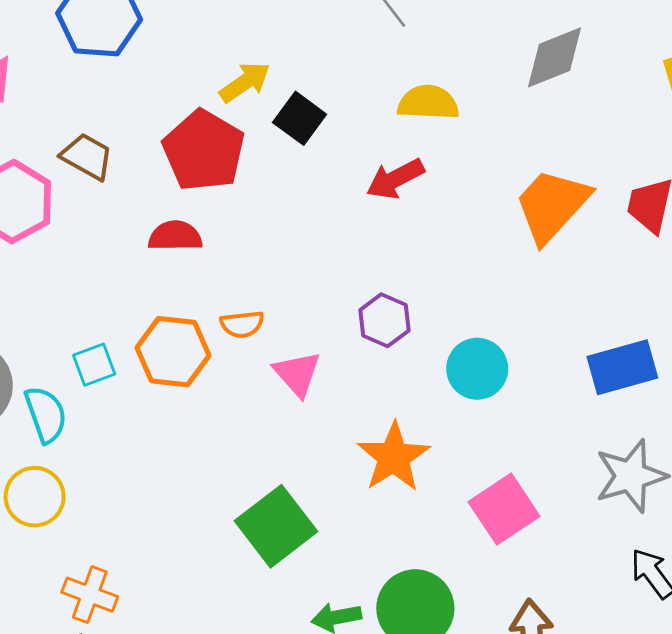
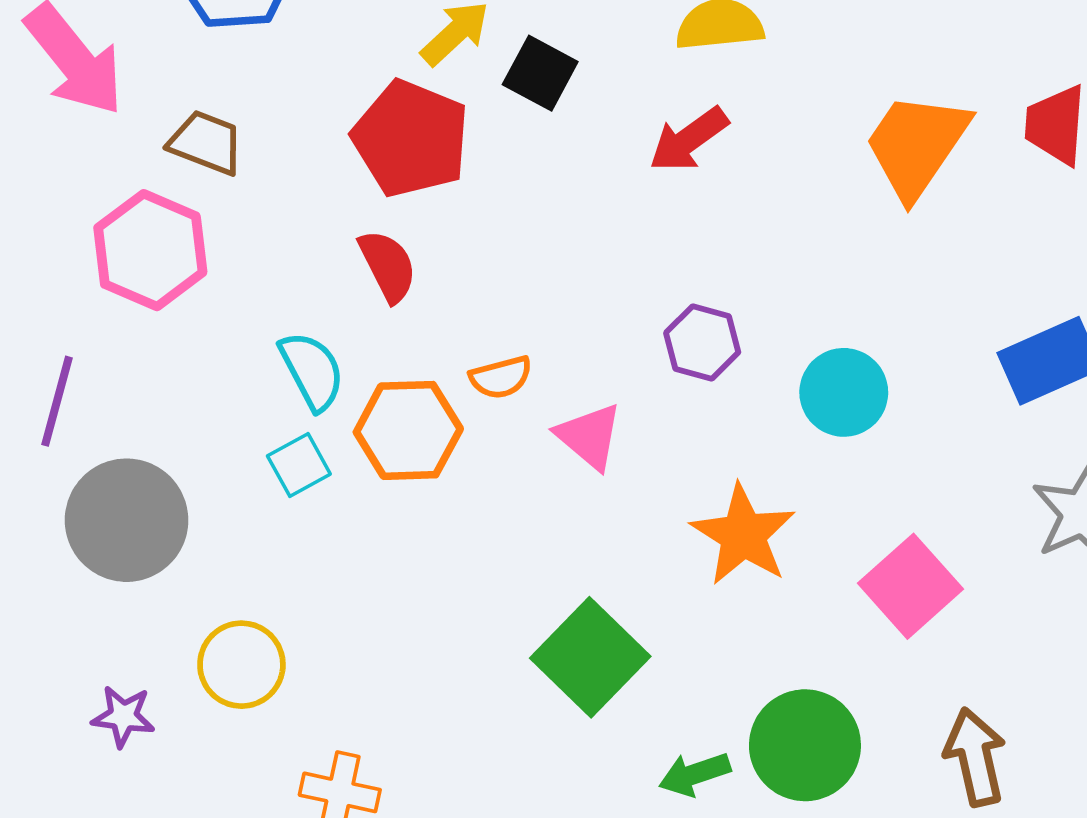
brown trapezoid: (87, 157) -> (206, 143), moved
red semicircle: (175, 236) -> (388, 266), turned 72
cyan semicircle: (46, 414) -> (312, 371), moved

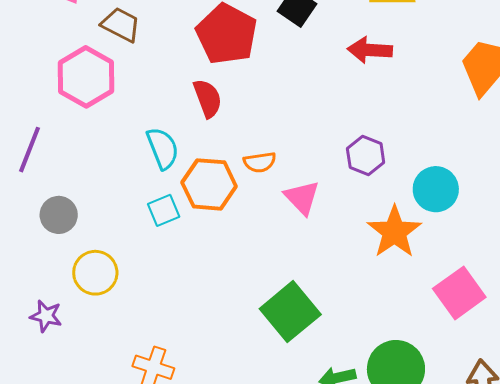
red arrow: (689, 139) -> (370, 50), turned 33
cyan square: (299, 465) -> (164, 210), moved
gray circle: (127, 520) -> (59, 215), size x0.6
orange star: (743, 535) -> (394, 232), moved
yellow circle: (241, 665) -> (95, 273), moved

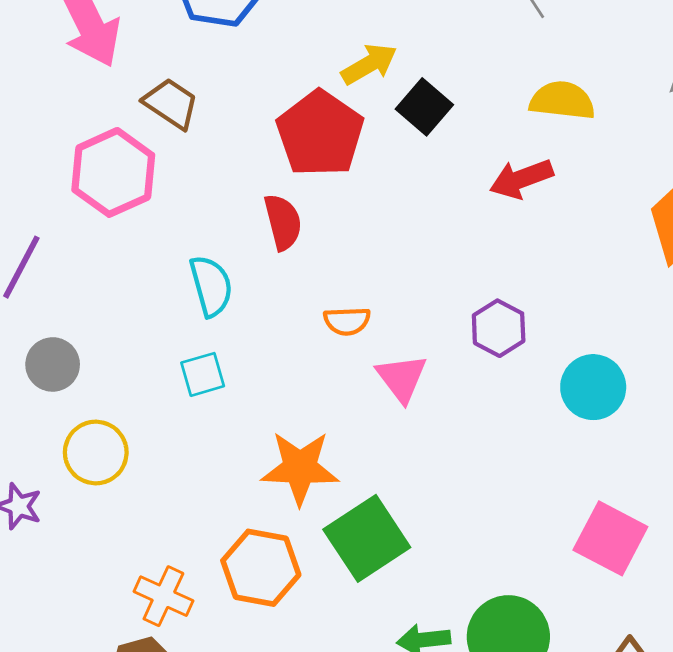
red arrow: (370, 50) -> (521, 179), turned -30
orange hexagon: (209, 184) -> (261, 568), moved
orange star: (394, 232) -> (300, 468), moved, turned 30
pink square: (459, 293) -> (610, 538), turned -33

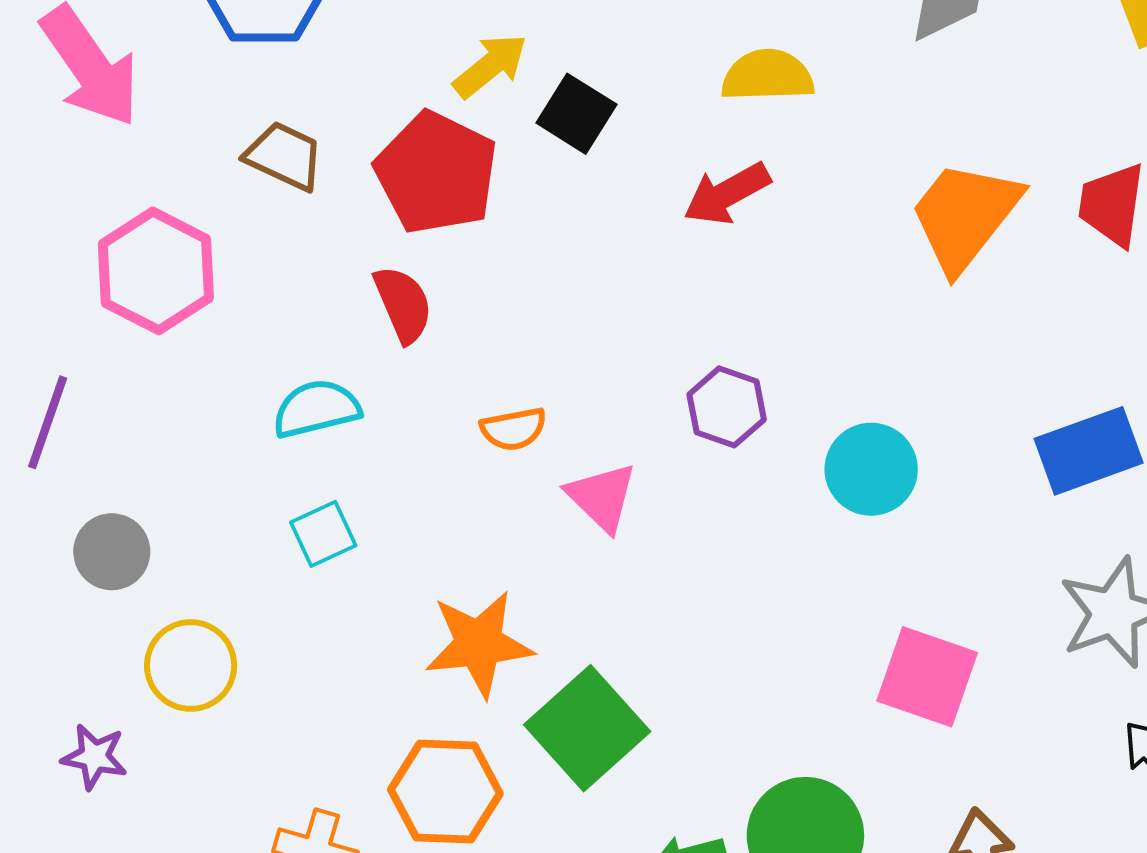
brown trapezoid: (171, 104) -> (284, 156), moved
cyan semicircle: (211, 286) -> (316, 409), turned -80

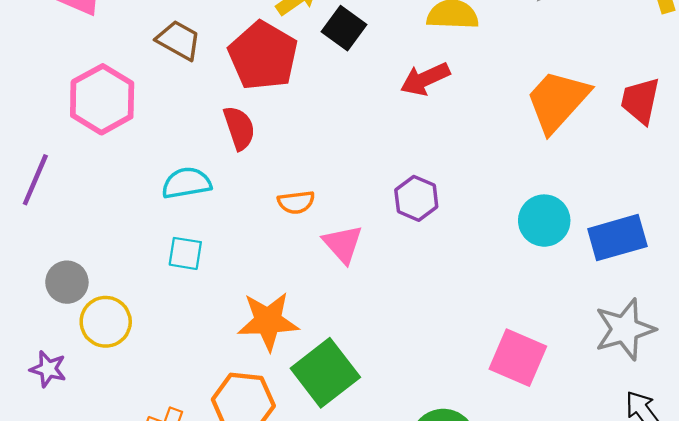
cyan circle: (871, 469) -> (544, 221), moved
cyan square: (323, 534) -> (185, 253), turned 30
gray circle: (112, 552) -> (67, 282), moved

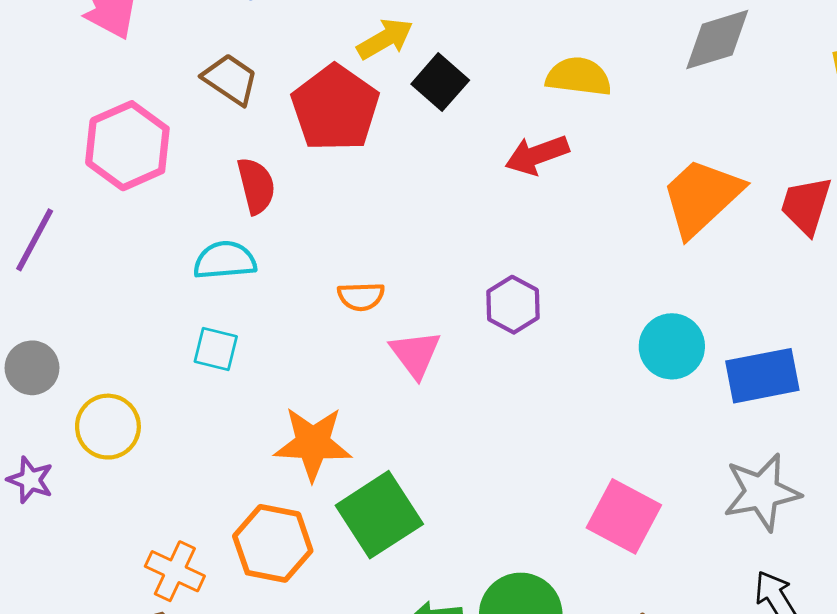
red semicircle: (239, 128) -> (256, 186), moved
gray circle: (67, 282) -> (32, 368), moved

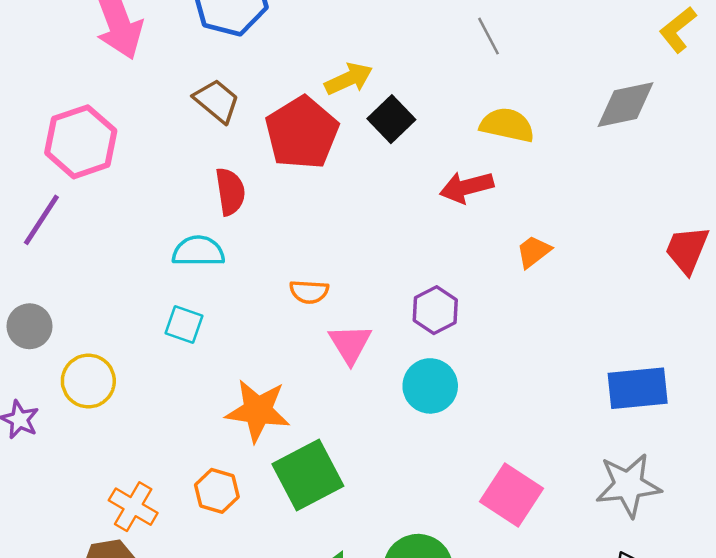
pink hexagon: (127, 146) -> (81, 142), moved
orange trapezoid: (702, 197) -> (534, 252), moved, size x0.5
cyan circle: (672, 346) -> (430, 386), moved
orange hexagon: (273, 543) -> (217, 491), size x0.7

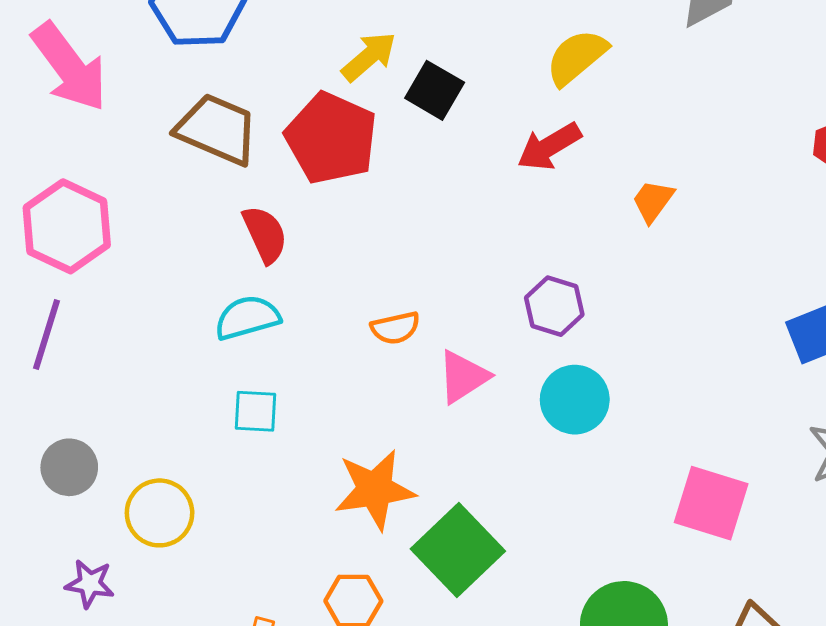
brown trapezoid: (217, 101) -> (217, 129), size x1.4
yellow semicircle: (507, 125) -> (577, 57), turned -36
pink triangle: (350, 344) -> (463, 377), turned 45

